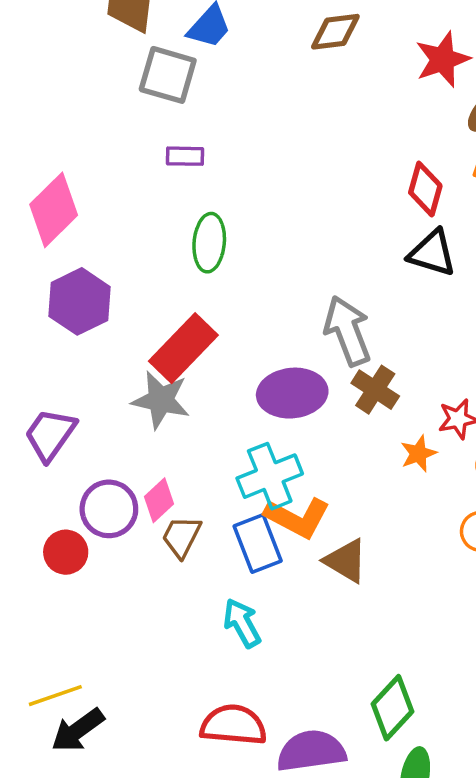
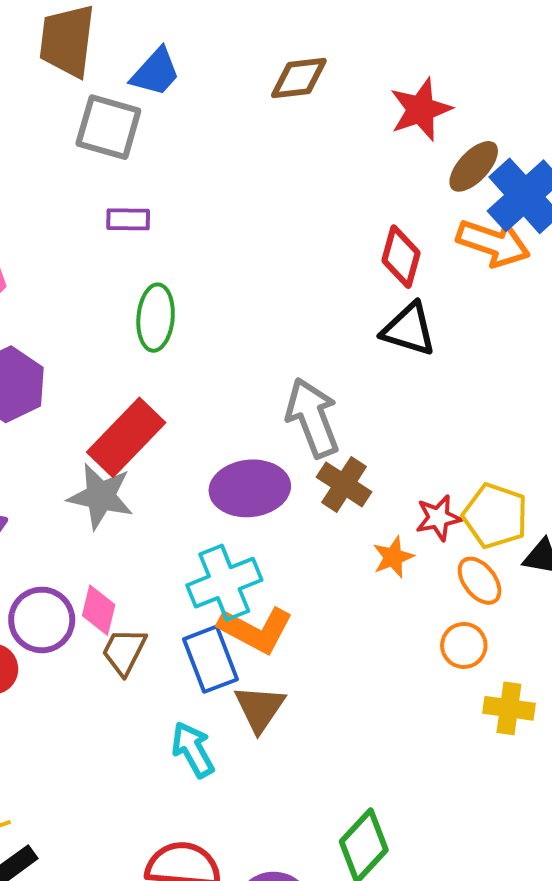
pink diamond: (159, 500) -> (99, 610), turned -33
brown triangle: (346, 561) -> (260, 708), moved, turned 33

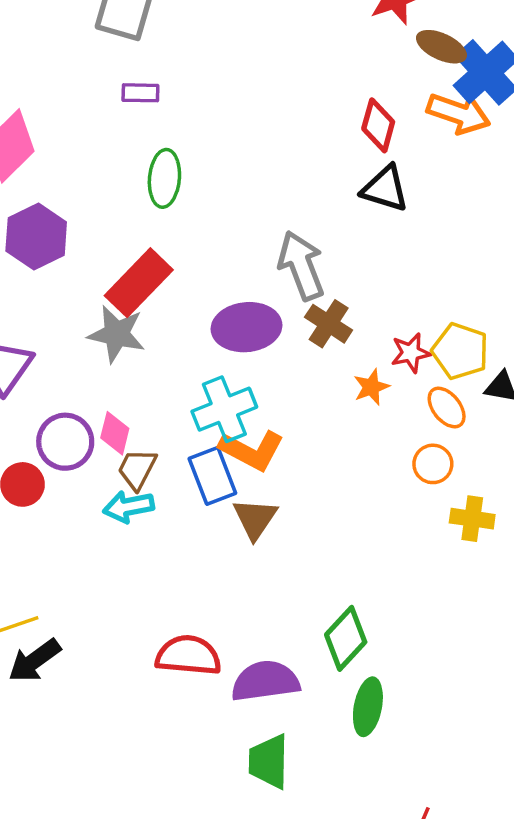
brown ellipse: (474, 166) -> (441, 47), turned 72
cyan arrow: (193, 750) -> (129, 507), moved, turned -72

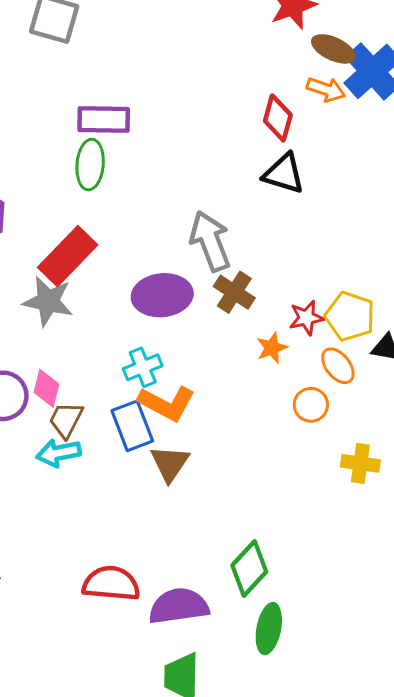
purple rectangle: (140, 93) -> (104, 120), moved, size x1.6
orange arrow: (459, 113) -> (326, 89), moved, size x0.7
cyan cross: (224, 409) -> (143, 367), size x0.7
orange circle: (433, 464) -> (311, 405), moved

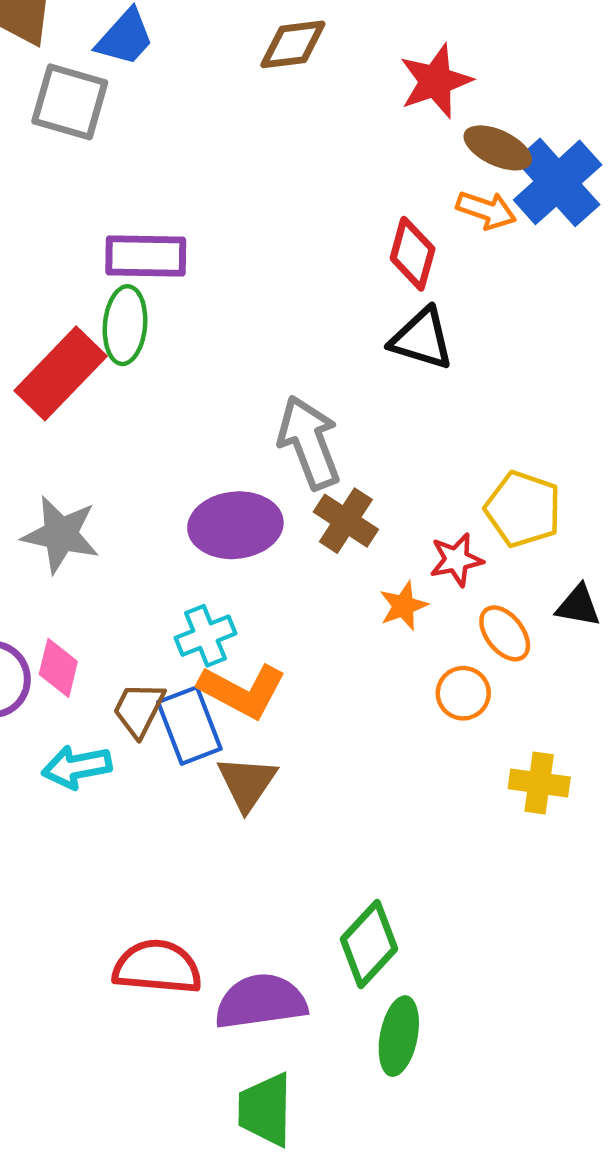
red rectangle: (68, 256) -> (61, 373), moved
yellow pentagon: (350, 316) -> (523, 509), moved
brown trapezoid: (66, 420) -> (139, 709), moved

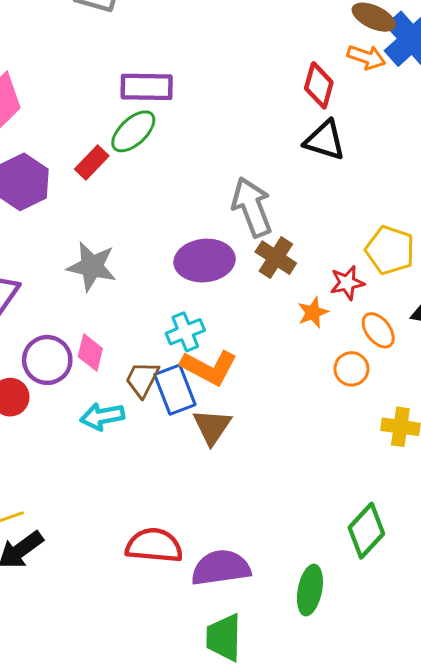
green ellipse: (125, 325) -> (133, 131), turned 42
red rectangle: (61, 373) -> (92, 163), size x0.6
green diamond: (369, 944) -> (366, 531), moved

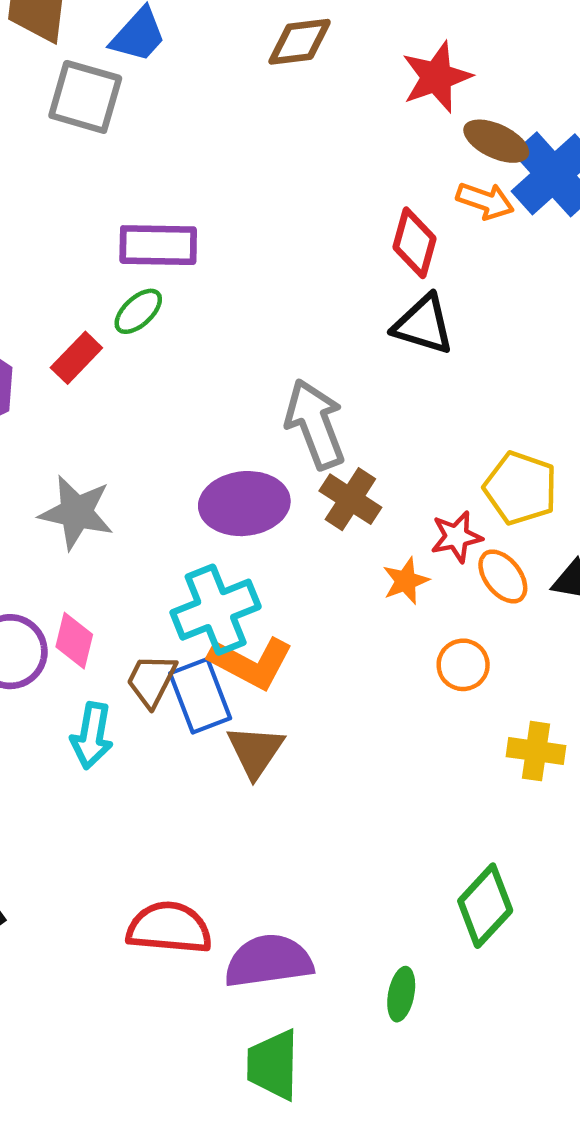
green ellipse: (133, 131) -> (138, 311), size x0.7
orange ellipse: (378, 330) -> (503, 576), moved
cyan cross: (185, 332) -> (216, 610), size x1.5
cyan arrow: (102, 416) -> (92, 736), turned -69
green ellipse: (310, 590) -> (401, 994), size x0.7

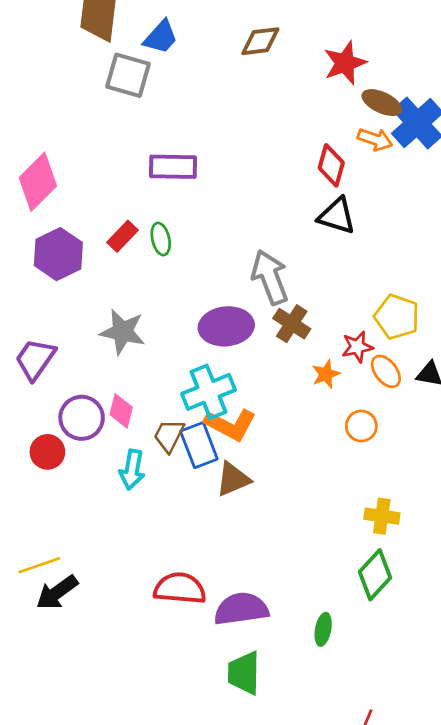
green ellipse: (138, 311) -> (161, 239), moved, turned -60
brown triangle: (255, 751) -> (233, 479), turned 33
yellow cross: (536, 751) -> (382, 516), moved

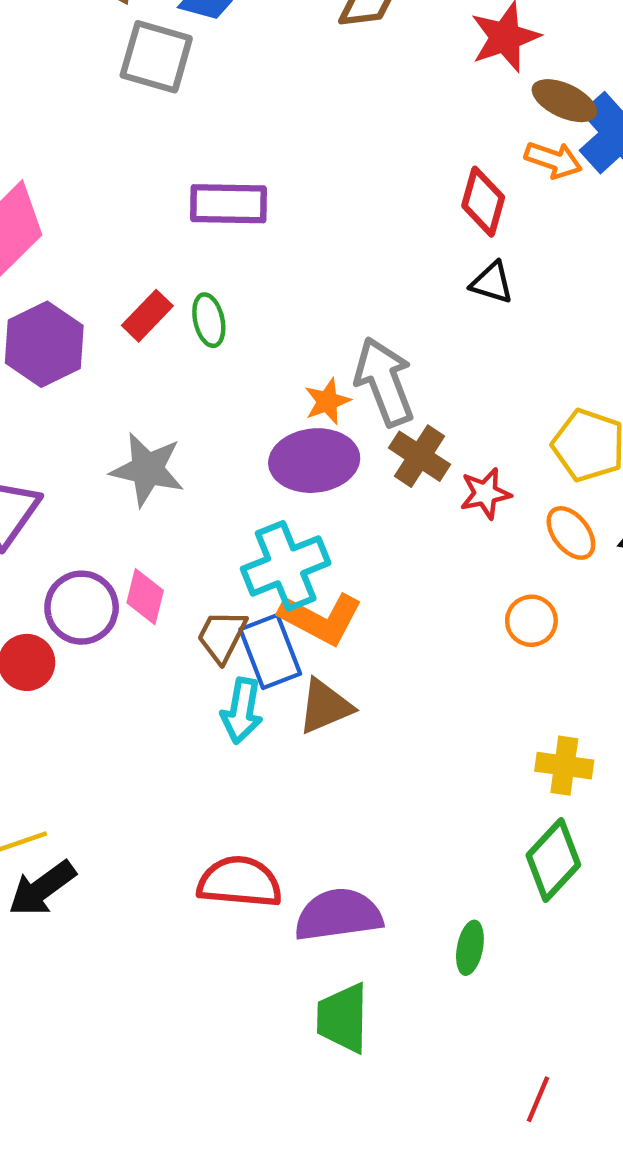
black triangle: (337, 216) -> (492, 283), size x0.7
red star: (357, 347) -> (485, 493), moved
orange star: (326, 374) -> (327, 401), moved
cyan arrow: (132, 470) -> (242, 711), moved

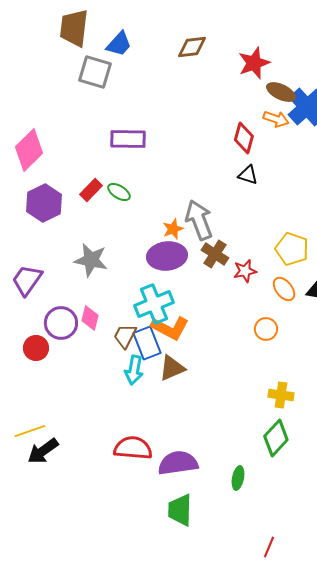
green ellipse: (209, 320) -> (119, 192), turned -45

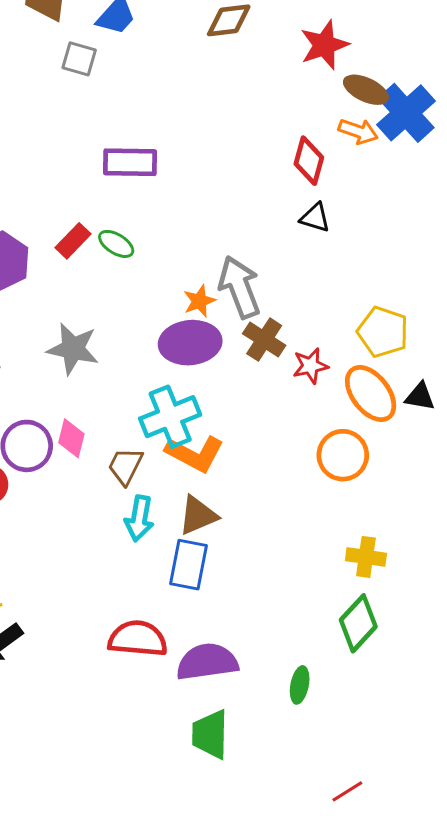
gray square: (95, 72) -> (79, 59), size x0.7
orange ellipse: (284, 289) -> (371, 394), size x1.5
orange circle: (266, 329) -> (343, 455), size x1.4
blue rectangle: (147, 343) -> (189, 565), moved, turned 32
red line: (269, 547) -> (347, 791), turned 35

